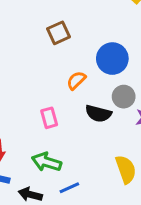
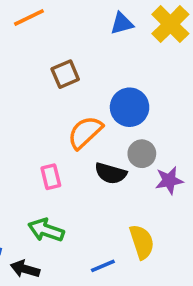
orange semicircle: (76, 80) -> (85, 132), size x1.5
blue line: (69, 188) -> (103, 266), moved

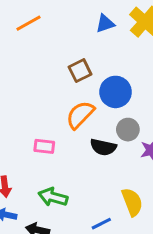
brown square: (65, 74) -> (80, 71), moved
pink rectangle: (51, 177) -> (44, 146), moved, turned -66

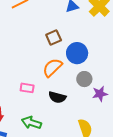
black semicircle: (103, 147) -> (57, 97), moved

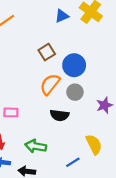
gray circle: (84, 79) -> (75, 92), moved
pink rectangle: (27, 88) -> (11, 112), moved

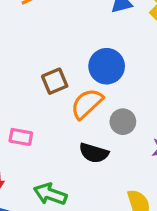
brown square: (47, 52) -> (55, 81), moved
blue circle: (74, 65) -> (107, 66), moved

